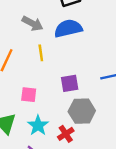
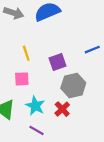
yellow line: (41, 53) -> (26, 53), moved

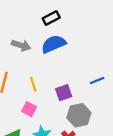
pink square: (22, 79) -> (29, 109), turned 32

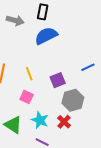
black rectangle: (51, 18) -> (43, 12), turned -49
gray arrow: (21, 45) -> (15, 20), moved

